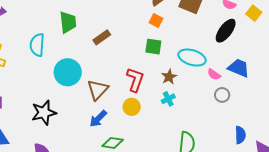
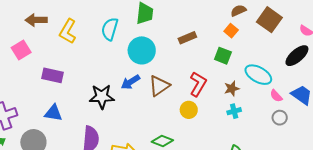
brown rectangle: (102, 37) -> (187, 38), moved
cyan circle: (68, 72) -> (142, 50), moved
cyan cross: (168, 99) -> (234, 111), moved
blue arrow: (98, 119) -> (130, 82), moved

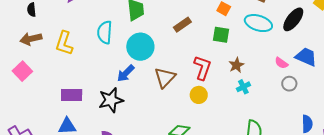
purple rectangle: (53, 75) -> (72, 95), moved
cyan ellipse: (258, 75) -> (258, 23), moved
blue arrow: (130, 82) -> (126, 73), moved

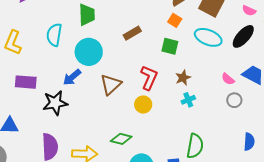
purple rectangle: (72, 95) -> (26, 82), moved

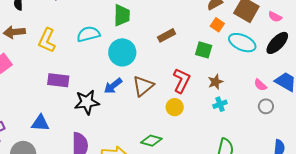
pink semicircle: (249, 11) -> (275, 17), moved
orange square: (175, 20) -> (217, 25), moved
cyan semicircle: (54, 35) -> (88, 34), turned 65
blue arrow: (72, 77) -> (113, 86), moved

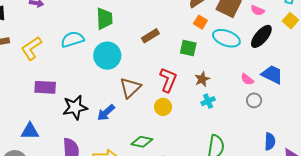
yellow L-shape: (47, 40) -> (31, 48), turned 35
blue arrow: (113, 86) -> (106, 113), moved

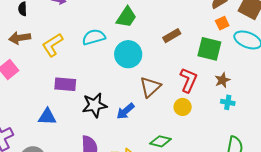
green trapezoid: (104, 19) -> (126, 17), turned 35
orange square: (200, 22) -> (222, 23), turned 32
green square: (188, 48) -> (209, 49), size x1.4
cyan cross: (208, 101) -> (228, 102), turned 32
blue triangle: (30, 131) -> (47, 117), moved

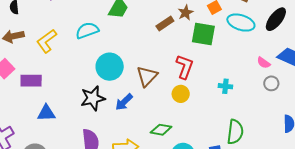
cyan circle: (128, 54) -> (110, 67), moved
brown star: (222, 80) -> (186, 13), moved
purple rectangle: (65, 84) -> (31, 81), moved

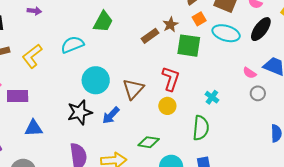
cyan cross: (225, 86) -> (212, 97), turned 32
green semicircle: (235, 132) -> (201, 128), moved

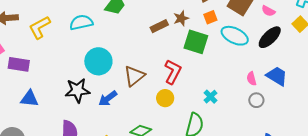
pink semicircle: (250, 73) -> (252, 79), turned 32

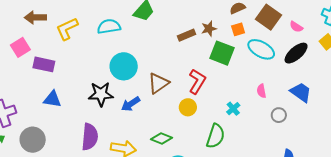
pink semicircle: (252, 79) -> (261, 91), moved

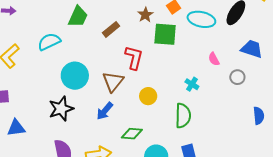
brown rectangle: (186, 35) -> (111, 29), moved
red L-shape: (197, 81) -> (134, 58), moved
blue arrow: (131, 104) -> (105, 111), moved

